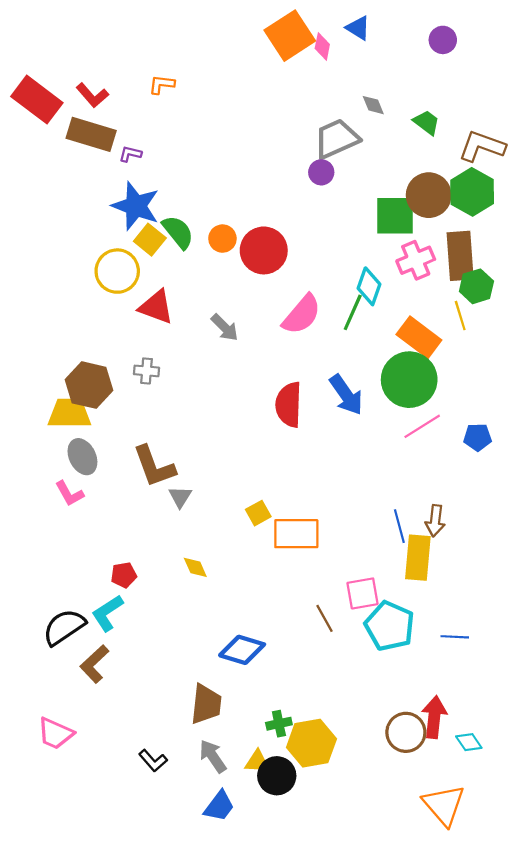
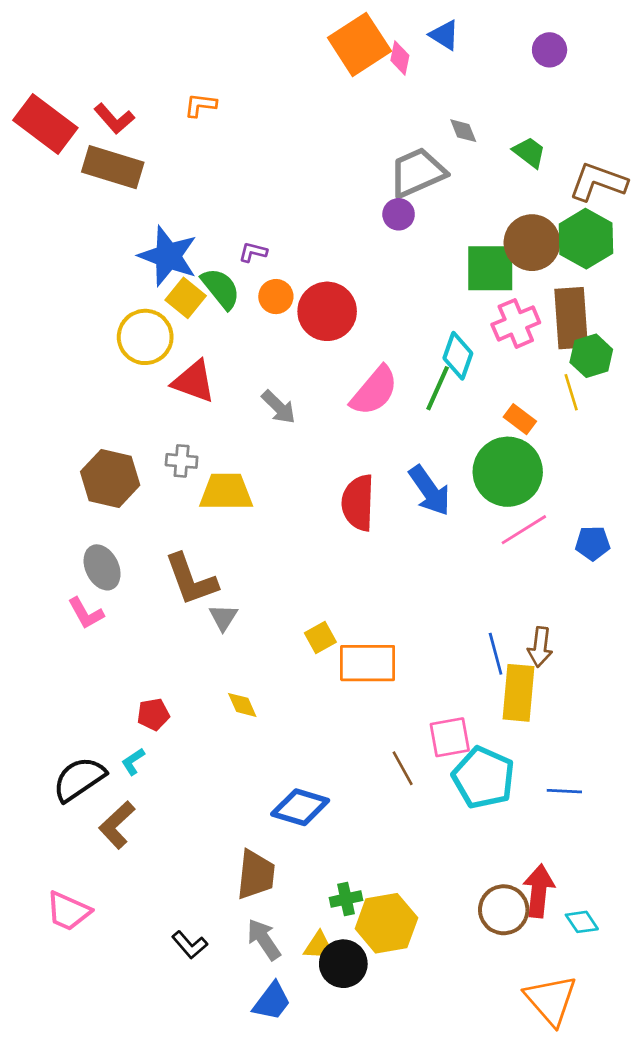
purple L-shape: (130, 154) -> (253, 252), moved
orange rectangle: (419, 337) -> (520, 419), size x0.6
yellow trapezoid: (69, 413) -> (226, 492), moved
cyan L-shape: (107, 613) -> (133, 762), size x0.6

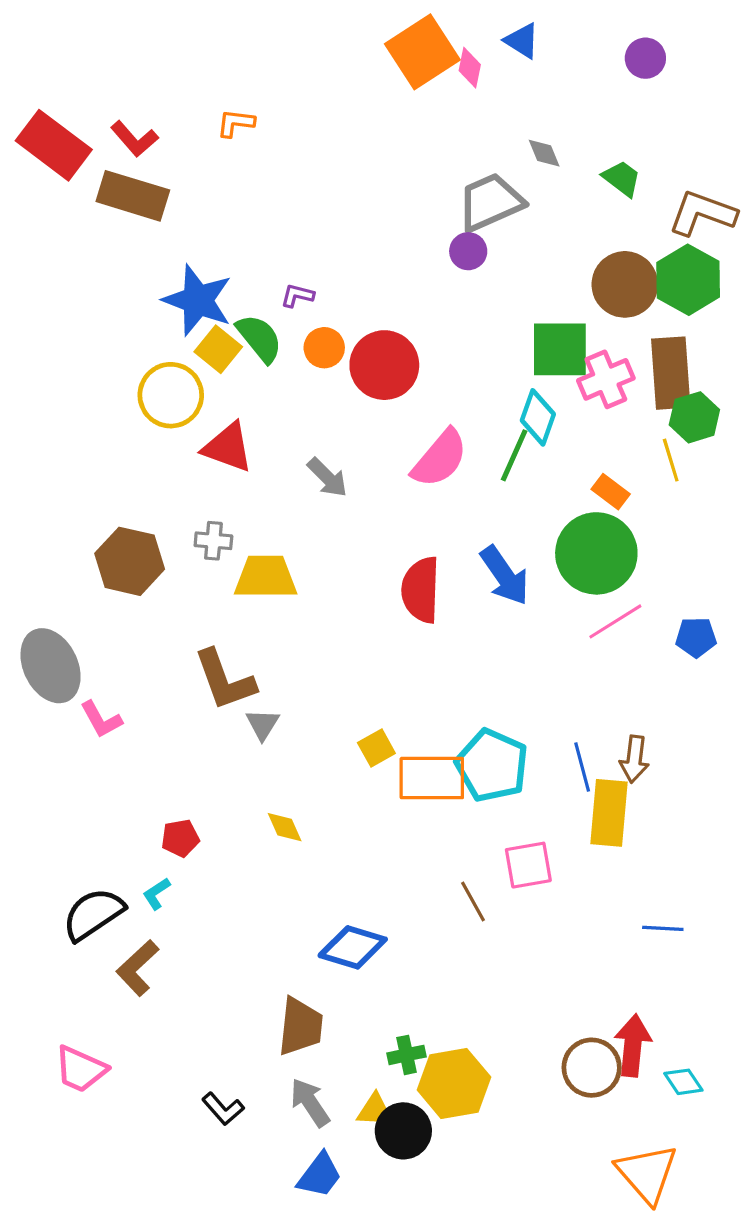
green square: (490, 268) -> (560, 349), moved
gray ellipse: (102, 567) -> (51, 666), moved, size x1.4
cyan pentagon: (483, 778) -> (492, 765), moved

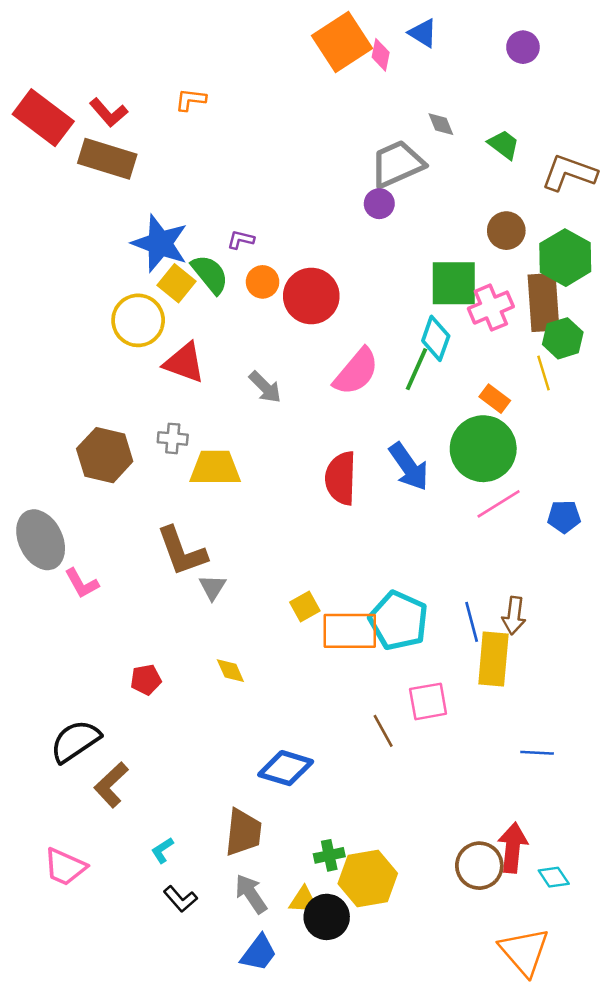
green hexagon: (688, 280) -> (565, 258), moved
brown circle: (625, 284) -> (506, 231), size x0.7
cyan L-shape: (157, 894) -> (162, 850), moved

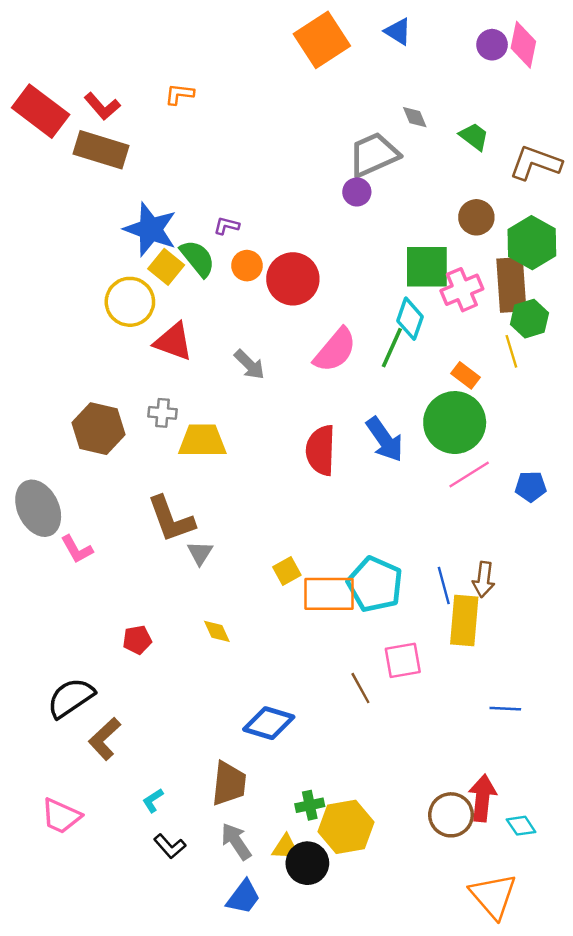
pink diamond: (381, 55) -> (523, 45), moved, size x1.5

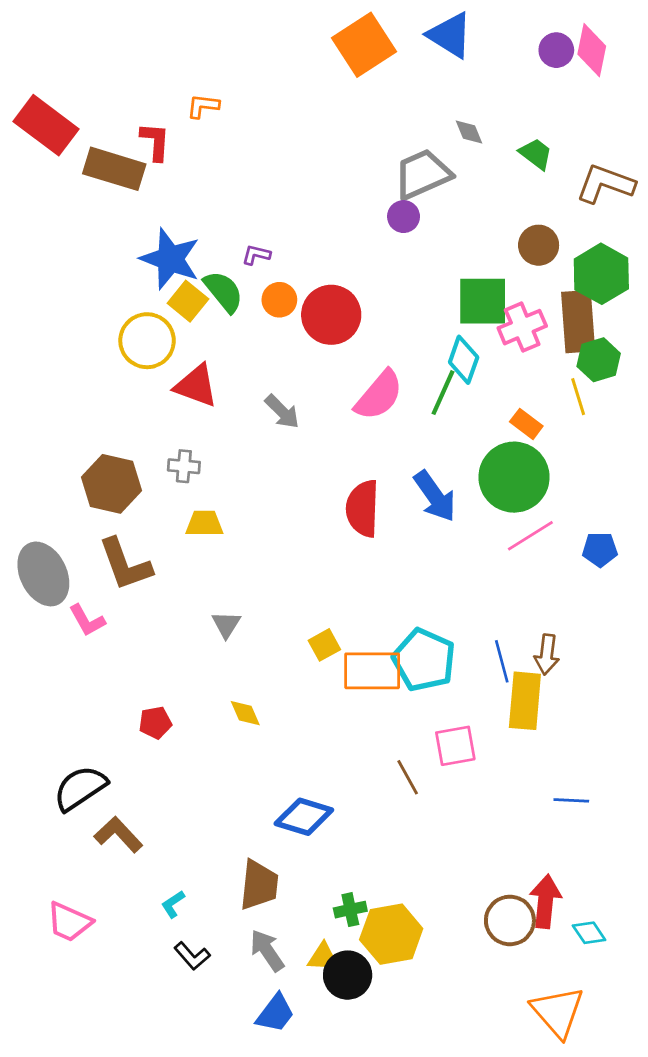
blue triangle: (398, 31) -> (450, 35), size x1.5
red L-shape: (102, 106) -> (155, 142), moved, turned -135
yellow trapezoid: (202, 441) -> (204, 523), moved, size x0.7
brown L-shape: (171, 519) -> (125, 564), moved
brown L-shape: (105, 739) -> (118, 835), turned 90

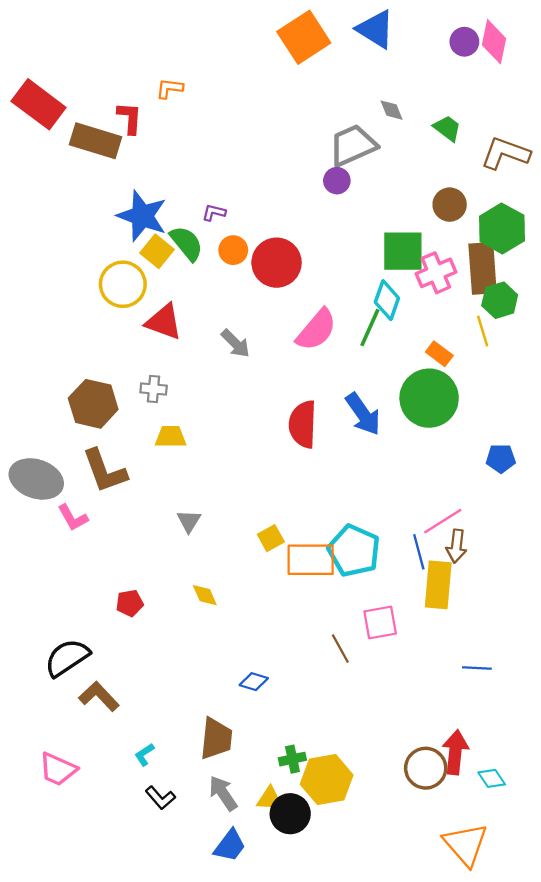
pink line: (530, 536) -> (443, 521), moved
gray ellipse: (43, 574) -> (36, 479), turned -45
blue diamond: (304, 817) -> (254, 682), size x0.6

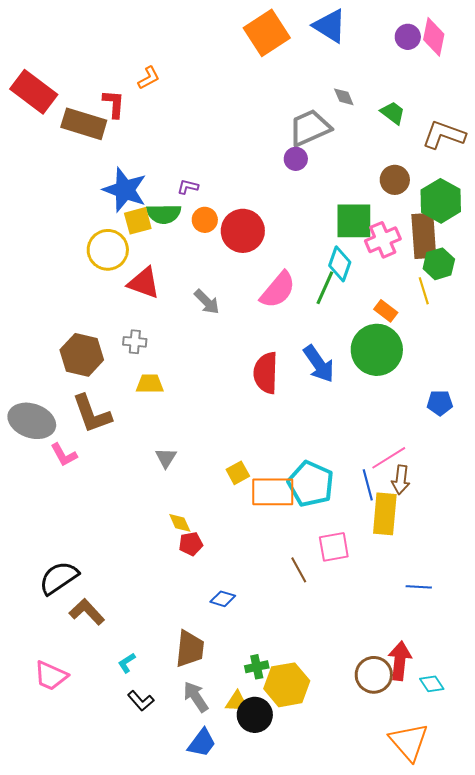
orange L-shape: (169, 88) -> (149, 78), turned 145
green semicircle: (187, 243) -> (164, 214), turned 128
yellow square: (157, 251) -> (138, 221), turned 36
red pentagon: (130, 603) -> (191, 544), moved

